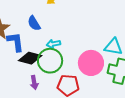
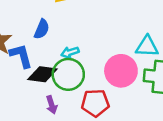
blue semicircle: (34, 23) -> (42, 29), turned -119

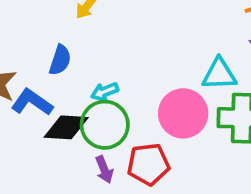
blue L-shape: (21, 56) -> (32, 102), turned -36
purple arrow: (52, 105) -> (104, 170), moved

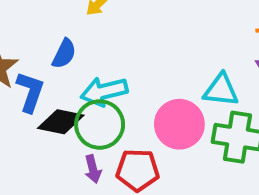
cyan arrow: (105, 92) -> (104, 92), size x1.6
blue L-shape: (32, 102) -> (30, 92), turned 66

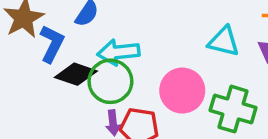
cyan triangle: (221, 90) -> (224, 42), moved
purple arrow: (93, 169) -> (113, 123), moved

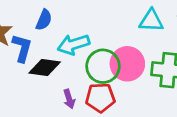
green circle: (110, 81) -> (103, 66), moved
purple arrow: (113, 123) -> (69, 99), moved

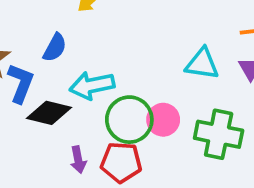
pink circle: (127, 64) -> (163, 120), size x0.7

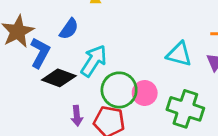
cyan arrow: (92, 85) -> (94, 61), turned 128

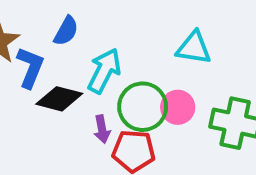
cyan triangle: (179, 54) -> (194, 48), moved
purple arrow: (77, 116) -> (102, 129), moved

